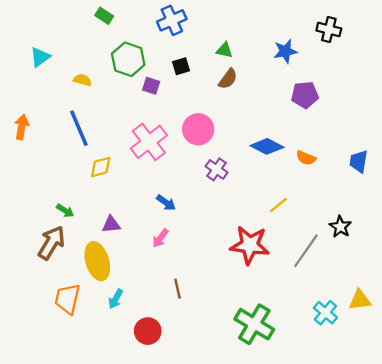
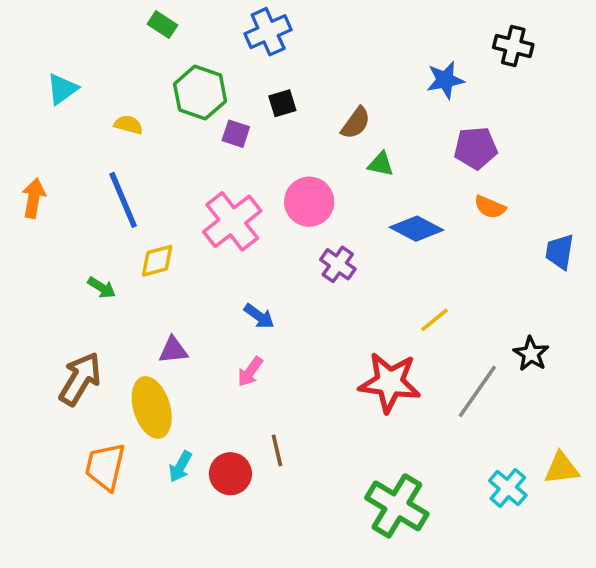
green triangle: (225, 50) -> (381, 164), moved
orange semicircle: (306, 158) -> (490, 207), moved
green arrow: (65, 211) -> (102, 288), moved
red circle: (148, 331) -> (230, 474), moved

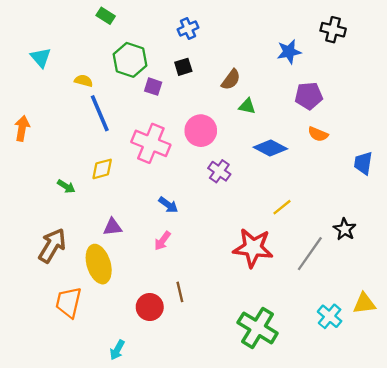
blue cross: (268, 32) -> (188, 29), moved, size x0.7
cyan triangle: (62, 89) -> (41, 58), turned -35
blue line: (123, 200) -> (100, 113), moved
pink cross: (232, 221) -> (151, 143), turned -30
cyan arrow: (180, 467) -> (117, 350), moved

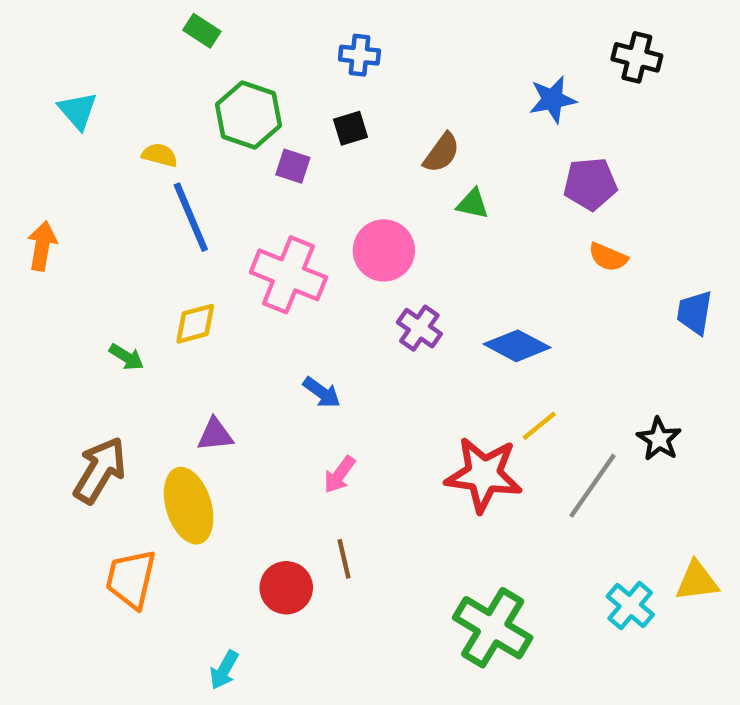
blue cross: (188, 29) -> (359, 55), turned 30
blue diamond: (270, 148) -> (517, 346), moved
yellow line: (282, 207) -> (539, 426), moved
pink arrow: (162, 241) -> (339, 475), moved

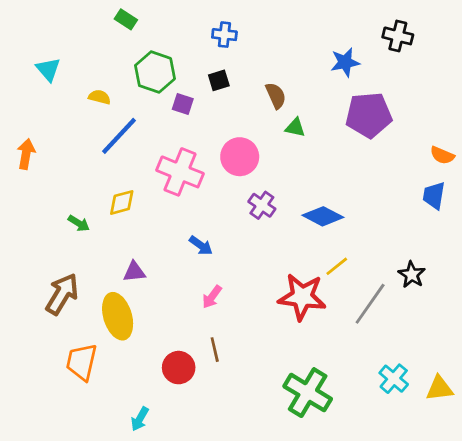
brown semicircle: (442, 153) -> (276, 96), turned -60
purple pentagon: (590, 184) -> (369, 115), size x1.4
blue line: (191, 217) -> (119, 136), turned 66
orange semicircle: (608, 257) -> (442, 155), moved
yellow triangle: (697, 581) -> (439, 388), moved

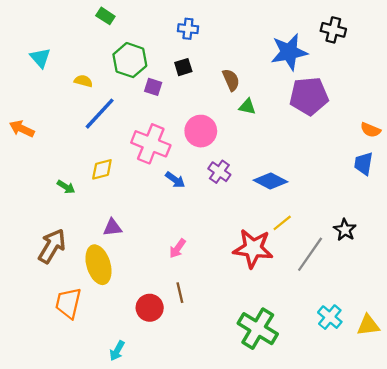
blue star: (345, 62) -> (289, 52), size x1.5
orange arrow: (26, 154) -> (22, 129), turned -75
blue arrow: (201, 245) -> (175, 180), moved

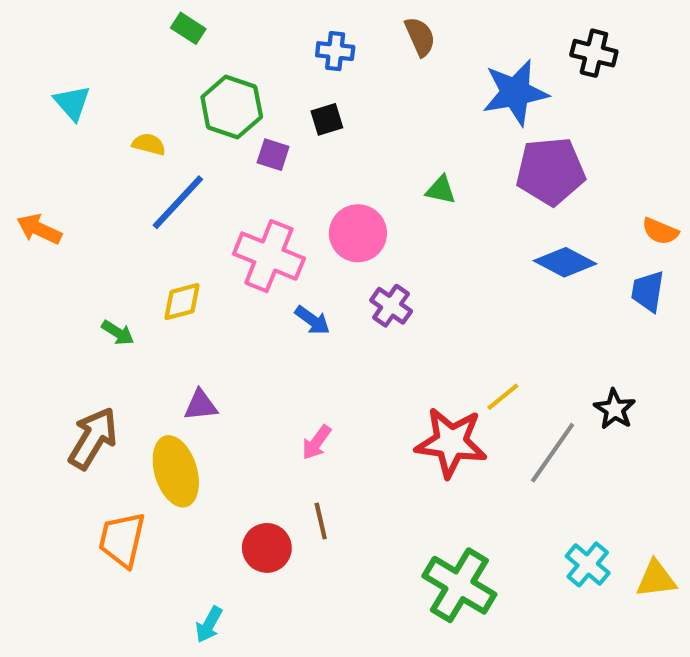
brown semicircle: (231, 80) -> (420, 37), moved
blue diamond: (271, 181) -> (565, 262), moved

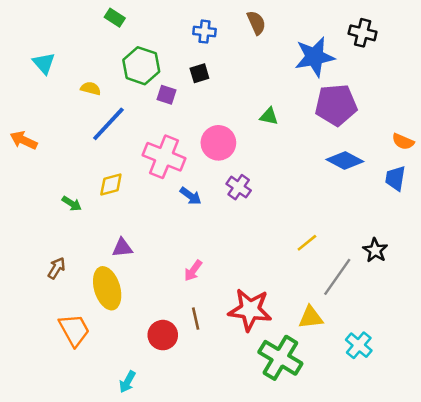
brown arrow: (93, 438) -> (57, 268), size x0.6
red star: (451, 442) -> (250, 310), moved
orange trapezoid: (122, 540) -> (74, 330), turned 138
yellow triangle: (656, 579) -> (311, 317), moved

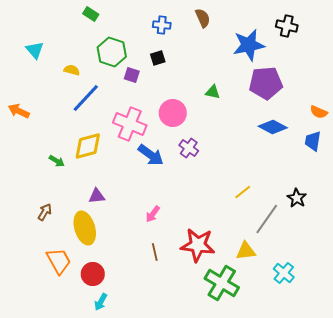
yellow diamond: (111, 185) -> (88, 146), size x1.4
blue arrow: (191, 196) -> (151, 155), size x1.5
red circle: (163, 335) -> (93, 274), moved

